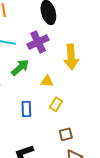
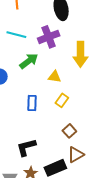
brown square: (66, 134) -> (69, 131), turned -32

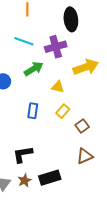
yellow arrow: (80, 54) -> (86, 67), turned -115
brown square: (69, 131) -> (82, 126), moved
brown triangle: (76, 155) -> (85, 156), moved

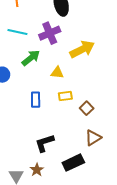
yellow rectangle: (63, 111) -> (65, 96), turned 48
black L-shape: (23, 154) -> (44, 143), moved
black rectangle: (50, 178) -> (73, 163), moved

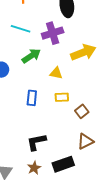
brown star: (37, 170) -> (34, 168), moved

